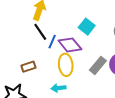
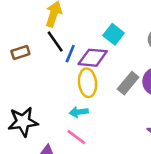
purple diamond: (70, 45) -> (93, 58), turned -45
brown rectangle: (28, 67) -> (20, 53), moved

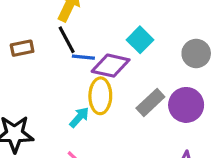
blue line: (70, 54) -> (83, 57), turned 66
cyan arrow: (79, 112) -> (79, 117), moved, turned 132

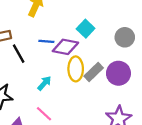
black line: (67, 40) -> (19, 54), moved
yellow ellipse: (100, 96) -> (76, 69), moved

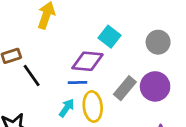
blue line: (46, 41) -> (78, 83), moved
yellow ellipse: (76, 69) -> (93, 106), moved

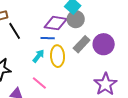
gray circle: (158, 42) -> (76, 19), moved

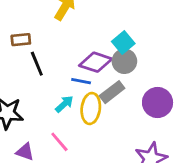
gray rectangle: (82, 44) -> (112, 92), moved

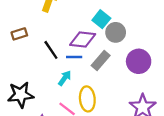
gray circle: (124, 61) -> (116, 32), moved
black line: (37, 64) -> (51, 50), moved
yellow ellipse: (91, 108) -> (87, 99), moved

